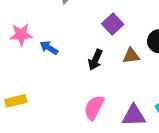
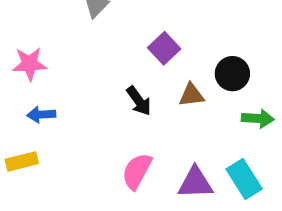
blue arrow: (49, 48) -> (41, 115), moved, turned -36
black arrow: (95, 60) -> (139, 101), turned -60

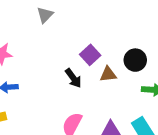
purple square: (164, 48) -> (90, 55), moved

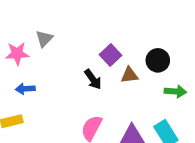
gray triangle: (45, 15) -> (44, 39), moved

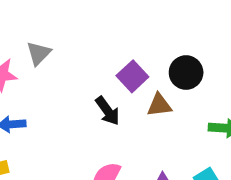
black circle: (158, 60) -> (186, 73), moved

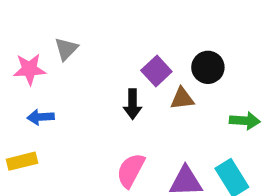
black arrow: (108, 111) -> (133, 104), turned 36

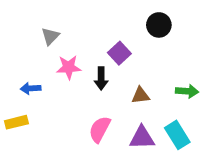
black circle: (208, 67) -> (159, 25), moved
pink star: (29, 69) -> (69, 67), moved
brown triangle: (182, 99) -> (141, 95), moved

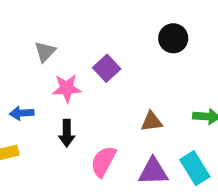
purple square: (119, 53) -> (107, 68), moved
black arrow: (101, 79) -> (67, 133), moved

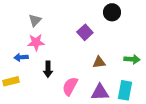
purple square: (107, 68) -> (85, 32), moved
pink star: (67, 88) -> (36, 42), moved
cyan rectangle: (195, 168) -> (125, 90), turned 42

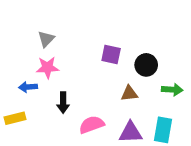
black circle: (112, 12) -> (146, 65), moved
purple square: (85, 32) -> (111, 55), turned -35
pink semicircle: (70, 86) -> (92, 125), turned 42

